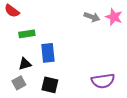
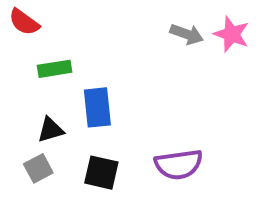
purple semicircle: (103, 81) -> (179, 164), moved

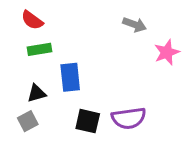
red semicircle: (24, 22) -> (32, 20), moved
pink star: (231, 34) -> (167, 52), moved, turned 30
black square: (101, 173) -> (88, 121), moved

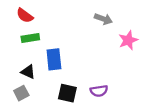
black triangle: (37, 93) -> (28, 72), turned 40
purple semicircle: (129, 118) -> (99, 91), size x0.7

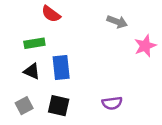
red semicircle: (25, 16) -> (51, 14), moved
black triangle: (28, 72) -> (32, 71), moved
black square: (67, 93) -> (59, 106), moved

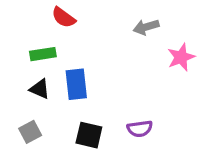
gray arrow: (117, 22) -> (146, 27), turned 144
black square: (59, 106) -> (89, 135), moved

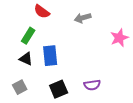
gray arrow: (146, 27) -> (83, 18), moved
green rectangle: (43, 54) -> (28, 36), turned -49
black square: (89, 135) -> (59, 89), turned -36

